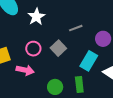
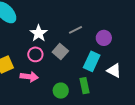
white star: (36, 17) -> (39, 33), moved

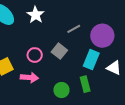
white star: (39, 33) -> (36, 15), moved
purple circle: (104, 38) -> (102, 36), size x1.5

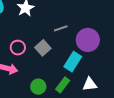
white triangle: (114, 68) -> (90, 84), moved, turned -42
green rectangle: (85, 84) -> (63, 85), turned 42

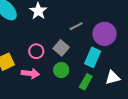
green circle: (38, 87) -> (61, 70), moved

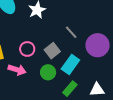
gray line: (76, 26) -> (71, 32), turned 64
cyan rectangle: (93, 57) -> (70, 64), moved

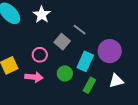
purple circle: (98, 45) -> (110, 51), moved
gray square: (52, 51) -> (62, 42), moved

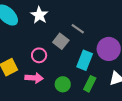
green circle: (65, 73) -> (63, 84), moved

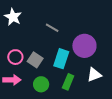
gray square: (61, 41) -> (35, 60), moved

